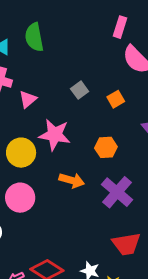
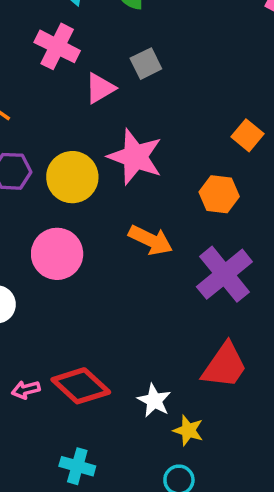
gray square: (80, 90) -> (146, 64), moved
orange square: (116, 99) -> (247, 135), moved, turned -30
red trapezoid: (126, 244) -> (225, 366), turned -56

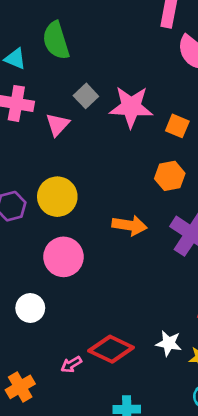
pink star: (135, 157) -> (131, 107), moved

